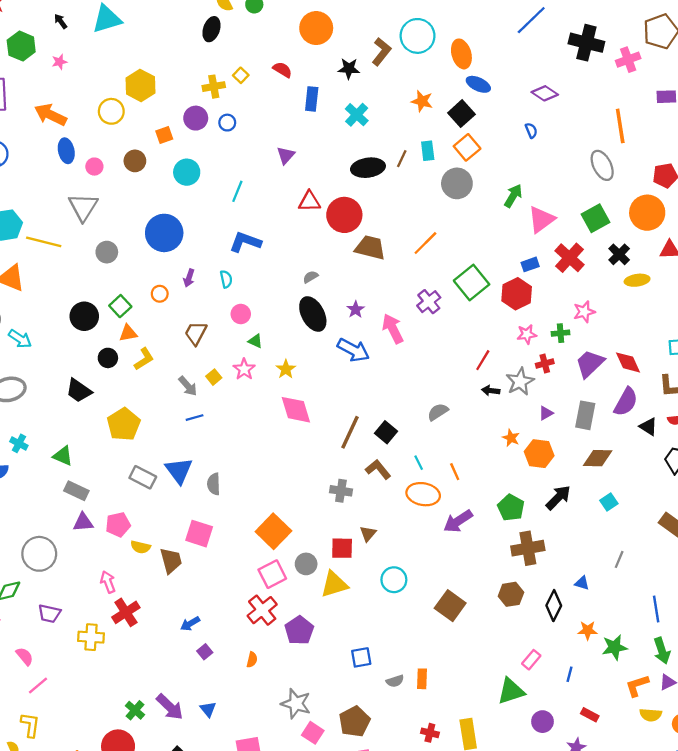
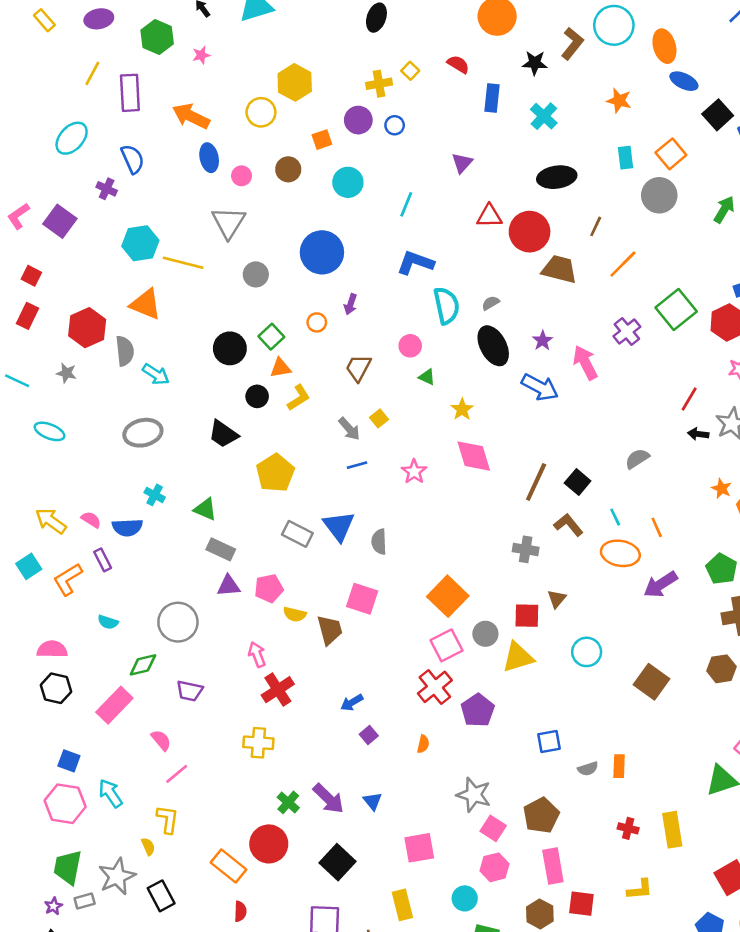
black square: (461, 114) -> (718, 115), moved
brown line: (402, 159) -> (596, 226), moved
cyan semicircle: (226, 279) -> (447, 306), moved, size x1.8
pink star: (244, 369) -> (414, 472), moved
yellow cross: (91, 637) -> (258, 743), moved

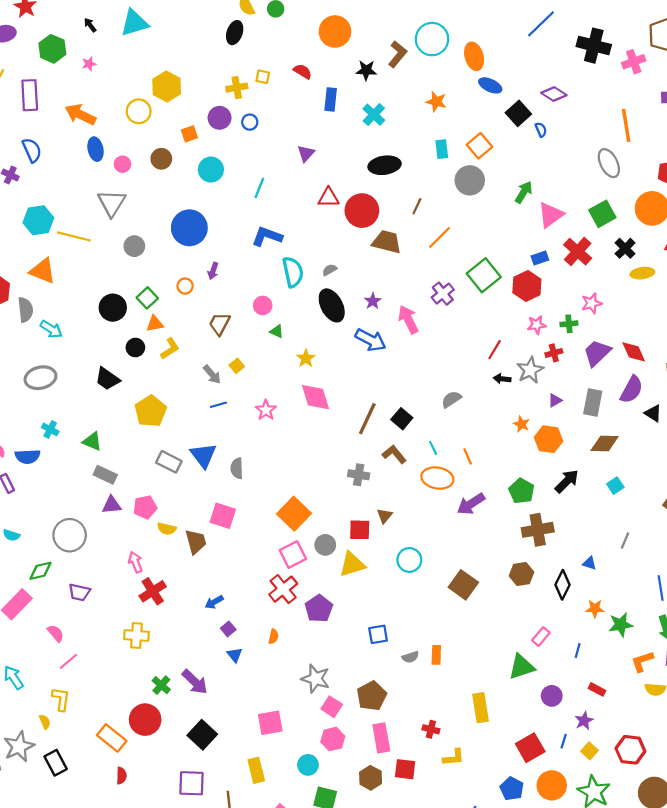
yellow square: (410, 71) -> (263, 77), turned -32
blue triangle: (373, 801) -> (235, 655), moved
red cross: (628, 828) -> (431, 729), moved

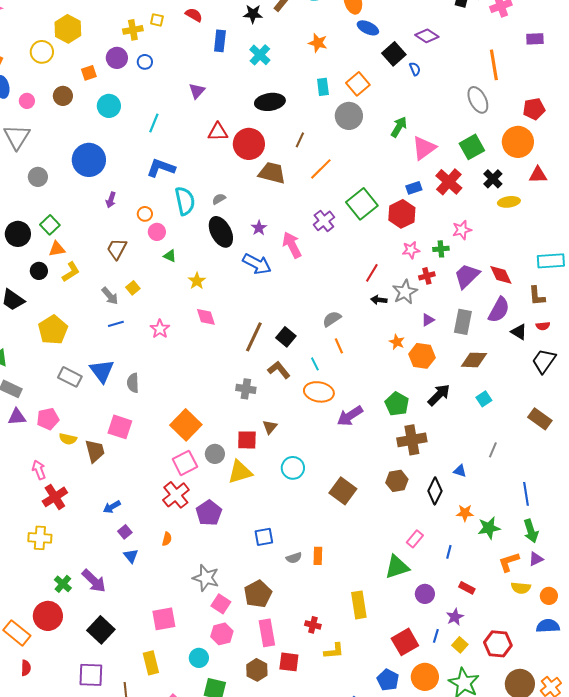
orange circle: (185, 286) -> (145, 214), moved
pink diamond: (316, 397) -> (206, 317), size x0.7
orange line: (468, 456) -> (339, 346), moved

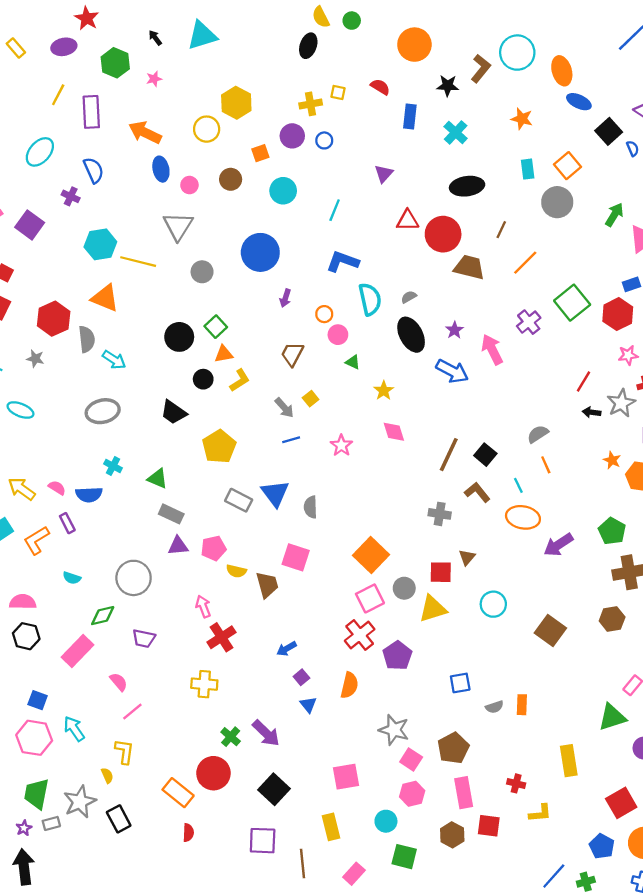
orange semicircle: (167, 539) -> (349, 685), size x1.6

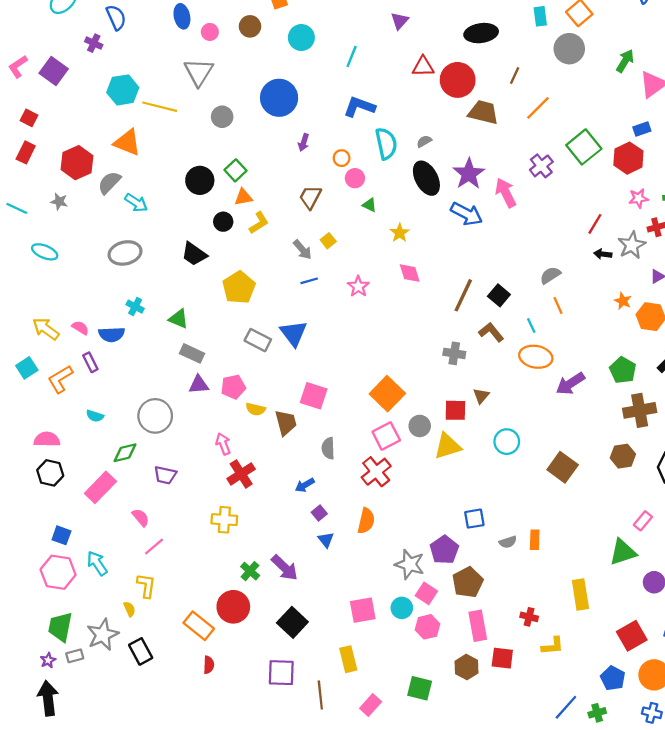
purple star: (454, 330) -> (469, 174), size x1.8
gray semicircle: (87, 339) -> (109, 183), turned -130
gray semicircle: (311, 507) -> (328, 448), moved
purple pentagon: (397, 656) -> (444, 550), moved
cyan circle: (386, 821) -> (402, 608), moved

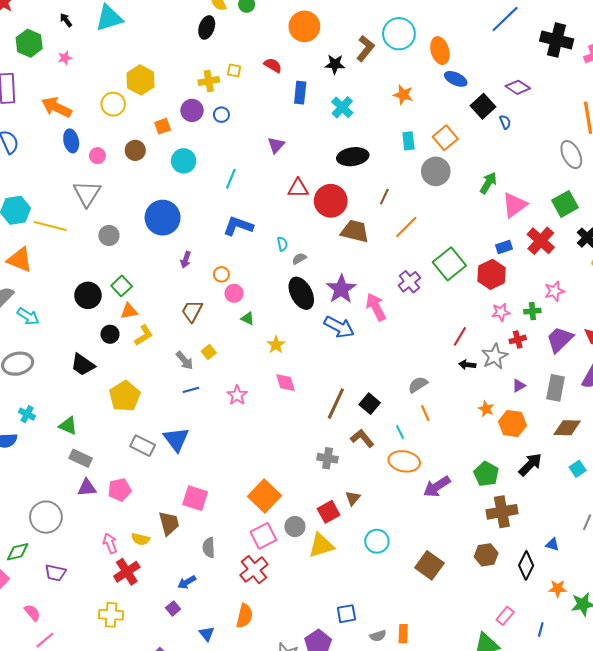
cyan semicircle: (386, 144) -> (282, 244), moved, size x0.5
yellow semicircle: (256, 409) -> (141, 539), moved
red square: (455, 410) -> (329, 512), turned -30
purple square: (319, 513) -> (173, 608), moved

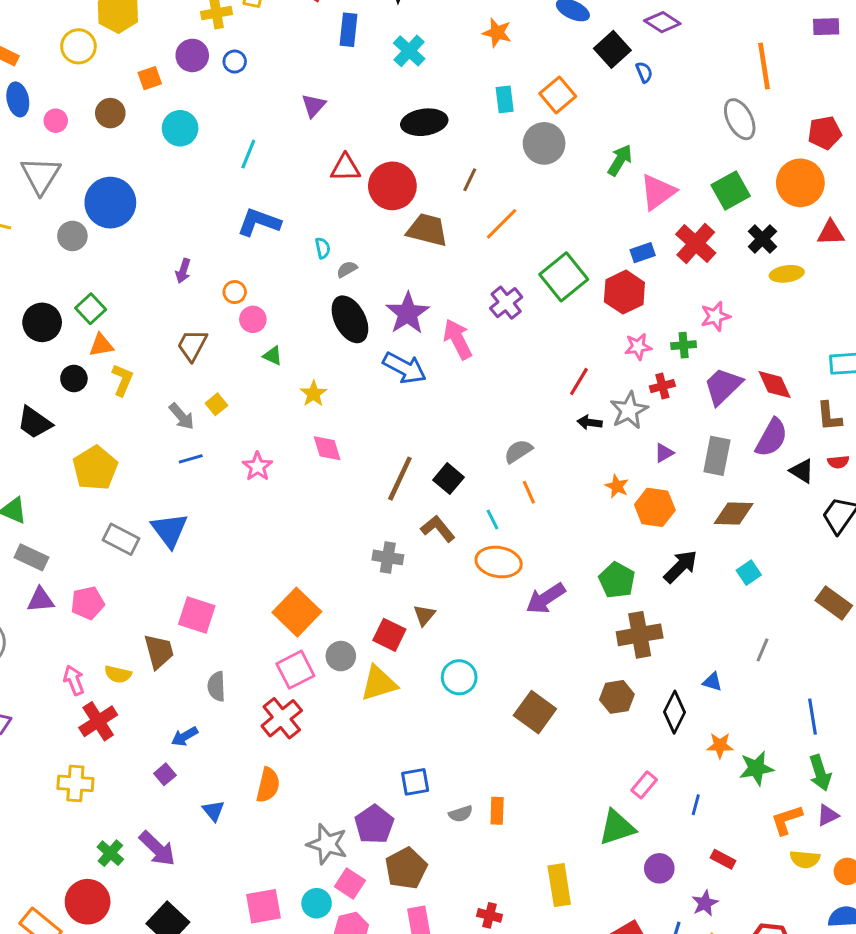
blue circle: (163, 218) -> (110, 203), moved
yellow L-shape: (144, 335) -> (122, 380), turned -35
red square: (329, 512) -> (389, 635), turned -35

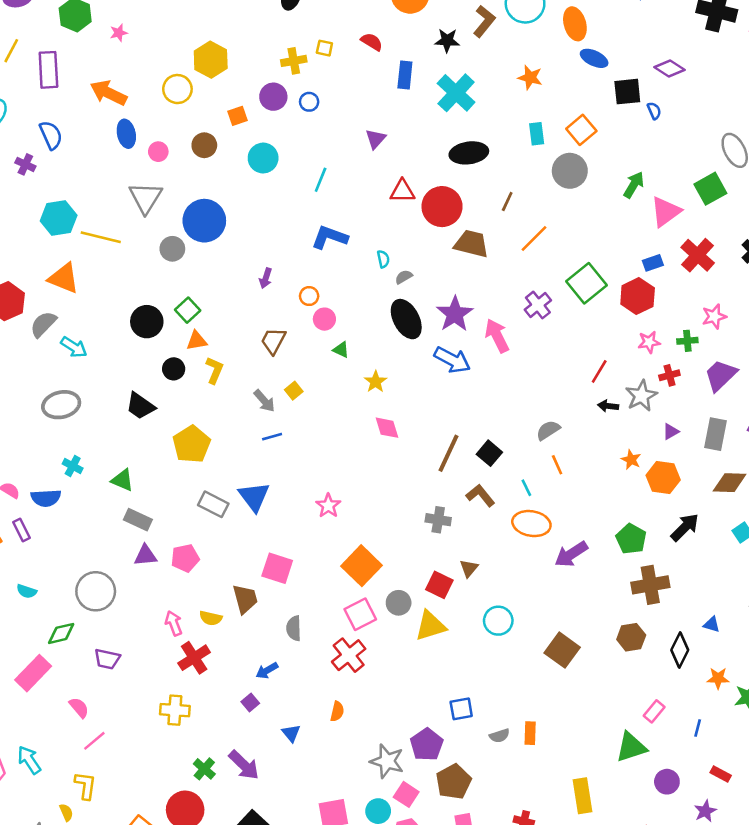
black square: (612, 49) -> (627, 92), turned 36
cyan cross: (409, 51) -> (456, 93), size x1.4
green square: (731, 190) -> (710, 189), moved
pink star: (257, 466) -> (328, 506), moved
orange semicircle: (268, 785) -> (337, 711), size x0.7

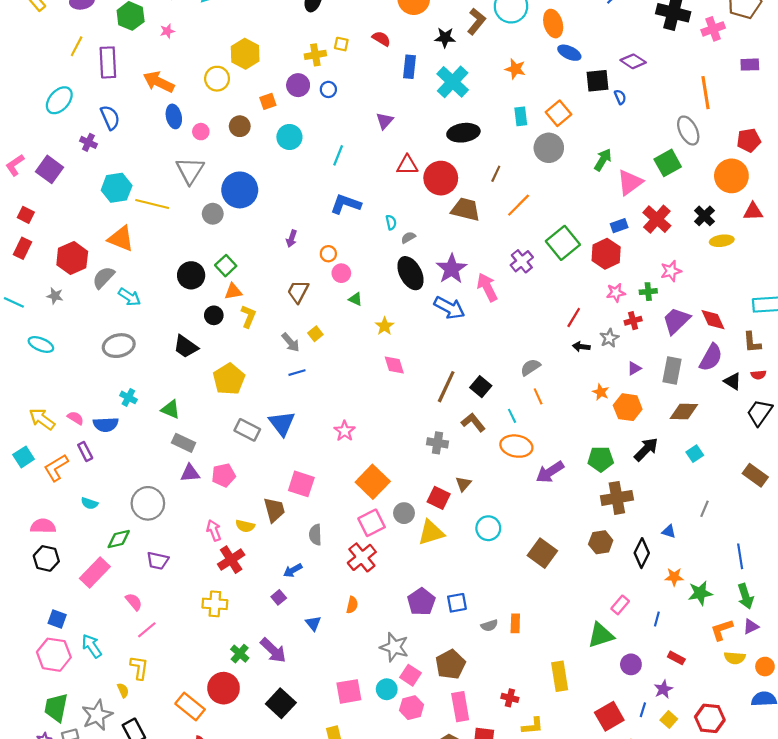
gray star: (641, 396) -> (609, 338), size x0.7
green pentagon: (631, 539) -> (601, 459), turned -30
purple pentagon: (427, 745) -> (421, 602), moved

